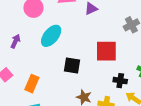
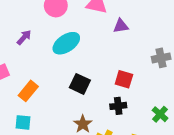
red square: (106, 51) -> (124, 79), size x0.7
black cross: (120, 81) -> (118, 106), moved, turned -32

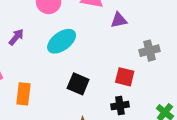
gray cross: (161, 58) -> (150, 51), moved
orange rectangle: (28, 91) -> (23, 94), turned -30

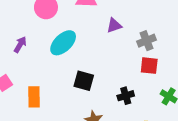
purple triangle: (119, 20) -> (114, 25), moved
red square: (125, 77) -> (149, 66), moved

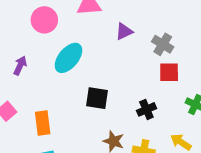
gray cross: (147, 41) -> (163, 44), turned -30

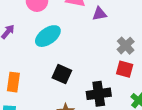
purple triangle: (124, 31) -> (100, 14), moved
black cross: (146, 109) -> (99, 94), size x1.5

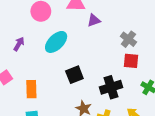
purple triangle: (100, 14) -> (94, 20), moved
black square: (62, 74) -> (74, 75), turned -36

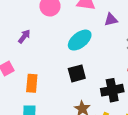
purple triangle: (94, 20) -> (111, 20), moved
cyan ellipse: (56, 42) -> (80, 40), moved

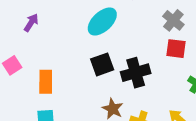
black cross: (112, 90) -> (136, 73), moved

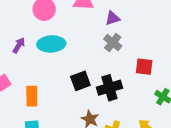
gray cross: (173, 20) -> (113, 42), moved
cyan ellipse: (102, 21) -> (51, 44), moved, turned 40

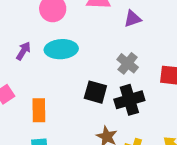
gray cross: (113, 42) -> (128, 63), moved
black square: (80, 81) -> (95, 92), turned 36

